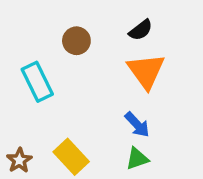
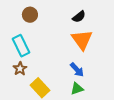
brown circle: (76, 41) -> (30, 15), moved
brown star: (19, 160) -> (20, 69), moved

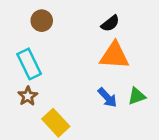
orange triangle: (82, 40) -> (114, 56), turned -50
green triangle: (77, 89) -> (137, 96), moved

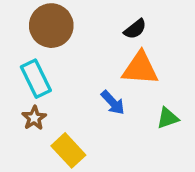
brown circle: (42, 21) -> (51, 26), size x1.6
blue arrow: (107, 98) -> (113, 103), moved

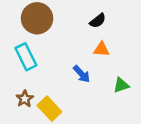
orange triangle: (140, 68) -> (101, 49), size x0.6
brown star: (34, 118) -> (25, 99), moved

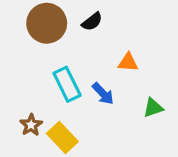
black semicircle: (98, 21) -> (92, 22), moved
cyan rectangle: (26, 57) -> (67, 84), moved

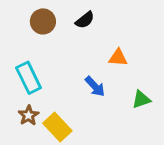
brown circle: (47, 23) -> (43, 21), size x0.7
cyan rectangle: (67, 84) -> (29, 78), moved

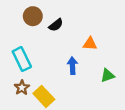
black semicircle: (85, 20) -> (56, 25), moved
blue arrow: (95, 86) -> (72, 66), turned -140

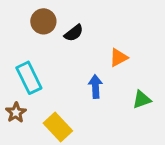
orange triangle: (90, 44) -> (119, 58), turned -32
brown star: (22, 88) -> (16, 113), moved

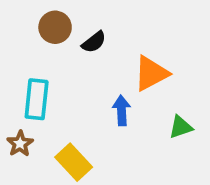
orange triangle: (119, 58) -> (151, 73), size x1.5
cyan rectangle: (29, 78) -> (37, 99), turned 32

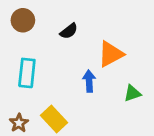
brown circle: (55, 27) -> (23, 20), moved
brown star: (20, 144) -> (19, 123), moved

